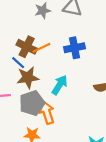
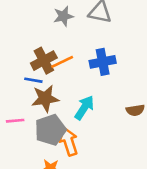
brown cross: (27, 47) -> (44, 61), turned 36
blue line: (18, 63) -> (33, 80), turned -32

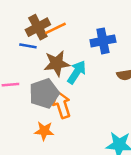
blue cross: (103, 62) -> (103, 41), moved
brown star: (45, 98) -> (57, 63), moved

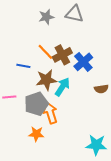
brown cross: (38, 27) -> (62, 55), moved
orange line: (55, 28) -> (45, 52), turned 72
blue cross: (103, 41) -> (83, 62), turned -30

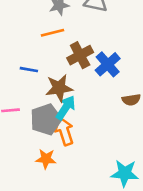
orange line: (45, 52) -> (52, 33), moved, turned -60
cyan arrow: (62, 87) -> (66, 108), moved

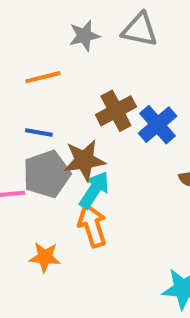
orange line: (52, 33) -> (43, 77), moved
gray pentagon: (46, 119) -> (47, 174), moved
orange star: (46, 159) -> (45, 257), moved

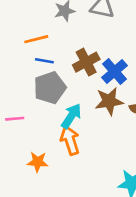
blue line: (39, 133) -> (44, 61), moved
brown star: (84, 160) -> (109, 101), moved
gray pentagon: (47, 174) -> (50, 88), moved

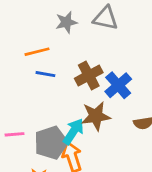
gray pentagon: (50, 88) -> (51, 143), moved
brown star: (109, 101) -> (96, 116), moved

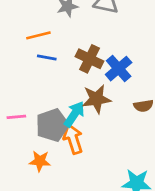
brown cross: (89, 75) -> (90, 59), turned -36

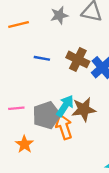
orange line: (38, 35) -> (19, 25), moved
brown star: (96, 99) -> (84, 109), moved
orange star: (40, 161) -> (24, 144), moved, turned 30

